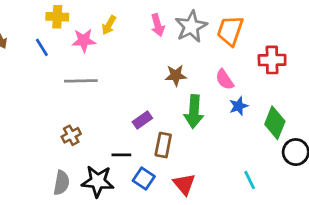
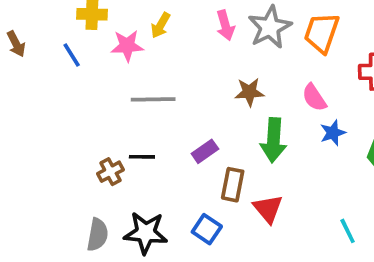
gray line: (81, 81) -> (153, 99), moved
black line: (121, 155) -> (142, 157), moved
red triangle: (184, 184) -> (268, 209), moved

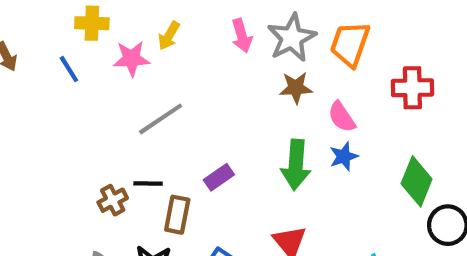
brown star: (249, 92) -> (296, 88), moved
gray line: (153, 99) -> (161, 119), turned -33
blue star: (333, 133) -> (344, 156), moved
brown rectangle: (233, 185) -> (177, 215), moved

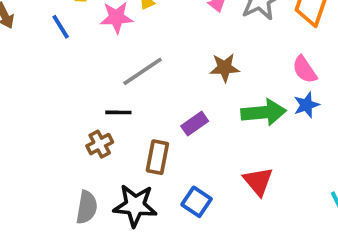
brown star: (296, 88) -> (225, 68), moved
green arrow: (296, 165) -> (264, 112), turned -99
black line: (148, 183) -> (118, 112), moved

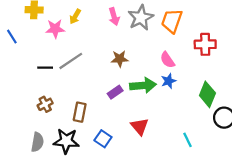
blue line: (61, 27) -> (12, 37), moved
black line: (118, 112) -> (45, 68), moved
purple rectangle: (195, 124) -> (115, 92), moved

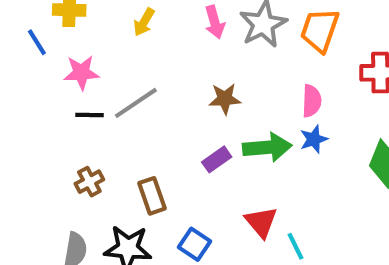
pink star: (55, 29) -> (81, 73), moved
blue line: (12, 37) -> (37, 42), moved
pink semicircle: (167, 60) -> (312, 101), turned -144
brown rectangle: (80, 112) -> (152, 196), turned -30
cyan line: (187, 140) -> (295, 246), moved

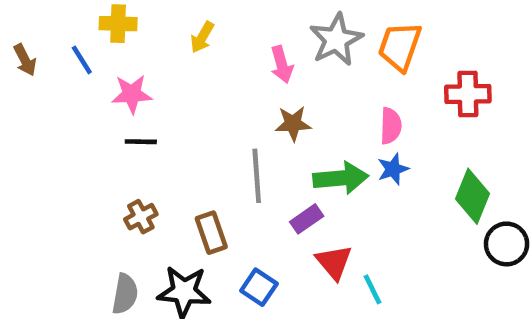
pink arrow: (215, 22) -> (282, 65), moved
gray line: (136, 103) -> (257, 176), moved, turned -60
purple rectangle: (217, 159) -> (307, 219), moved

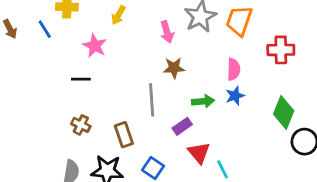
pink star: (132, 94) -> (95, 46), moved, turned 30
green arrow: (341, 178) -> (203, 101), size x0.7
brown cross: (141, 217) -> (81, 125), turned -36

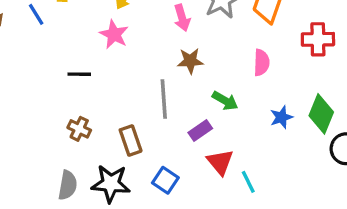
pink star: (95, 46) -> (114, 34), moved
blue star: (235, 96) -> (281, 117), moved
green arrow: (203, 101) -> (225, 101), turned 35

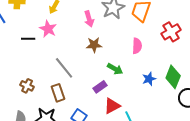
red cross: (318, 39) -> (171, 32), turned -30
black line: (79, 74) -> (28, 39), moved
gray line: (164, 99) -> (64, 68), moved, turned -35
red triangle: (220, 162) -> (112, 106), turned 42

